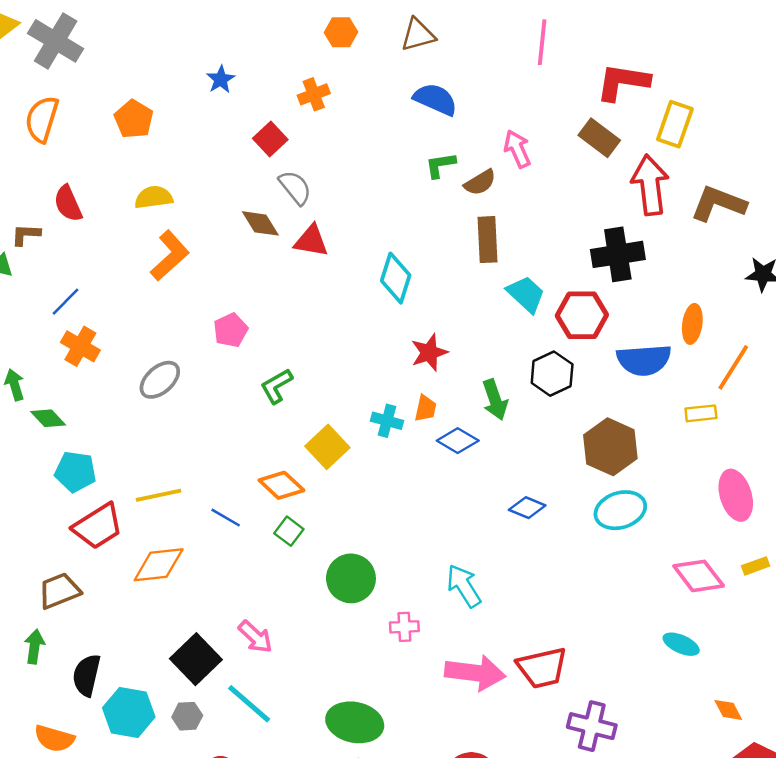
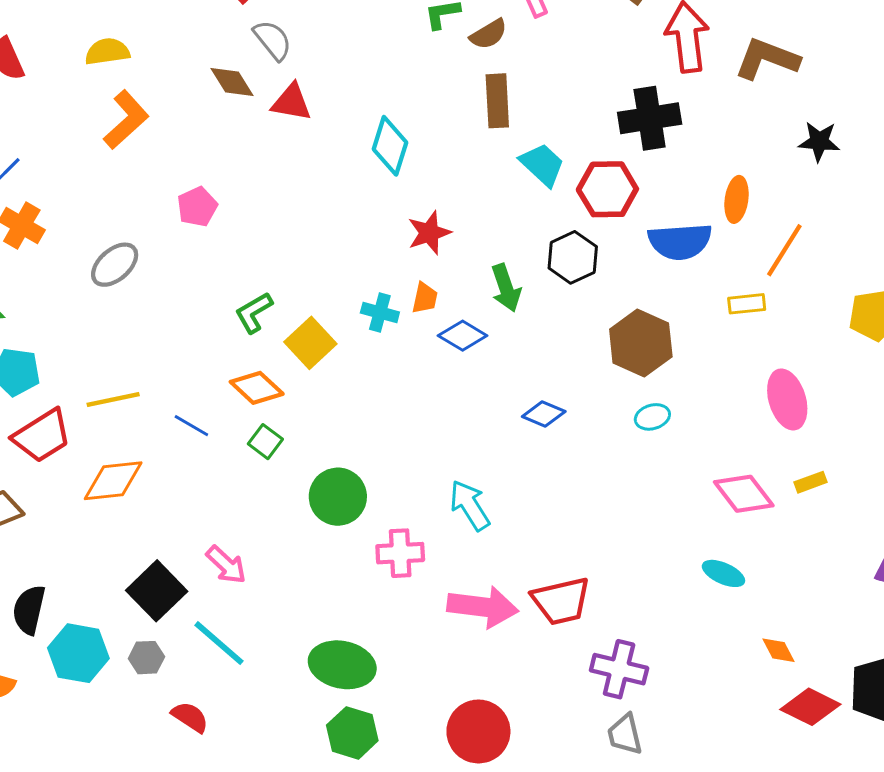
green L-shape: (277, 386) -> (254, 313), moved
cyan ellipse: (620, 510) -> (652, 417), size x0.6
pink cross: (404, 627) -> (400, 553), size x1.4

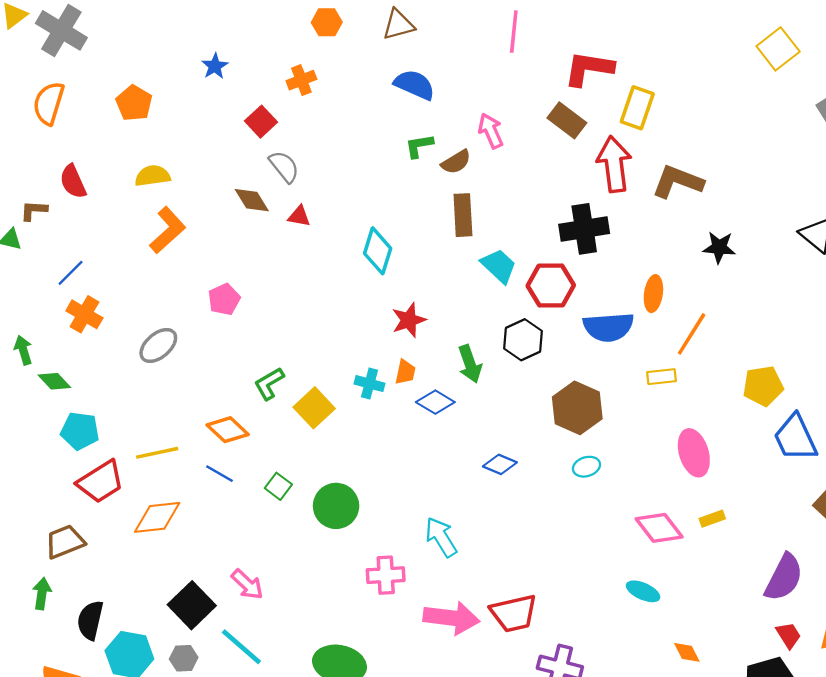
red triangle: (291, 102) -> (299, 216), size x0.7
orange diamond: (257, 388) -> (228, 430), moved
green circle: (338, 497) -> (336, 506), moved

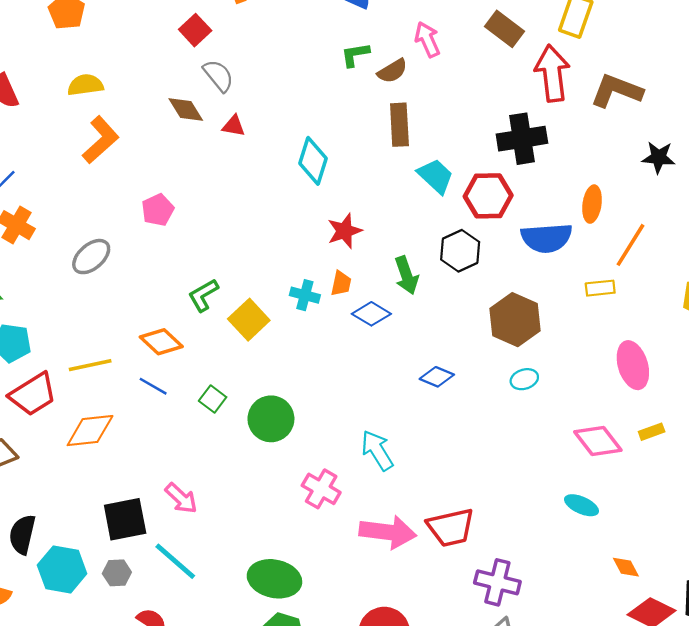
pink cross: (386, 575) -> (321, 489), turned 33
black square: (192, 605) -> (125, 519), turned 33

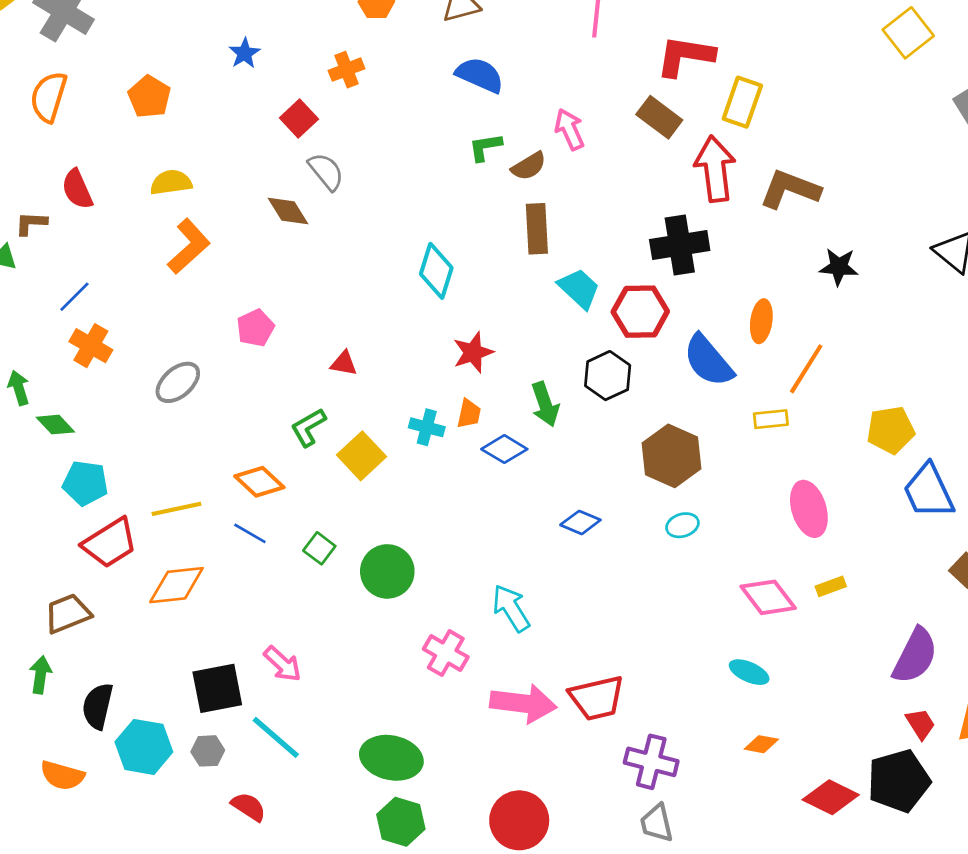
red triangle: (234, 126) -> (344, 363), moved
blue semicircle: (546, 238) -> (708, 361), turned 54
orange diamond: (626, 567) -> (761, 744), moved, turned -52

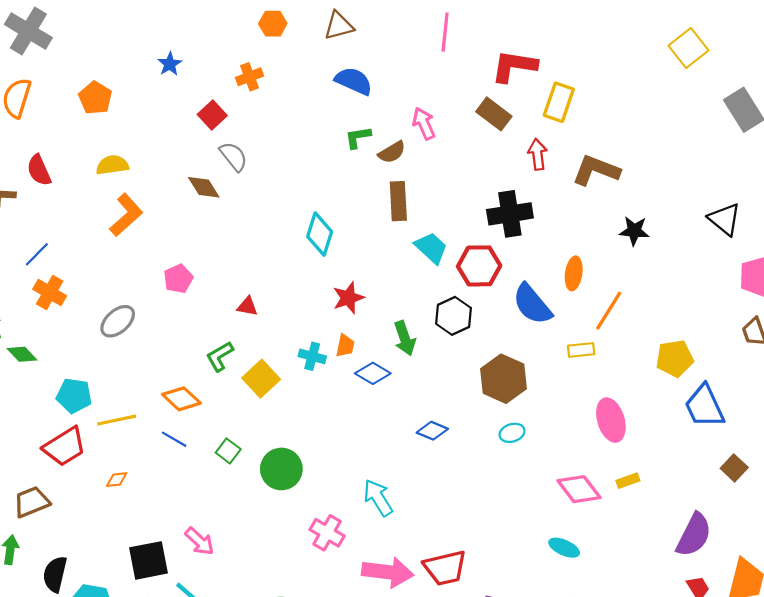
red arrow: (715, 169) -> (538, 154), size x0.6
cyan pentagon: (85, 483) -> (74, 396), moved
orange diamond: (176, 585) -> (117, 480), size x0.5

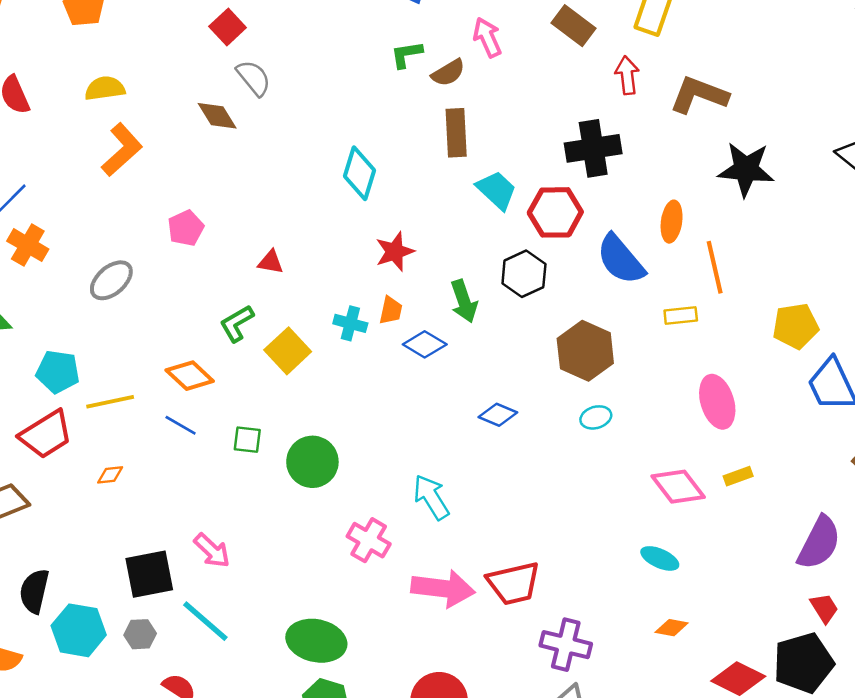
black star: (634, 231) -> (746, 169), size x1.5
orange line: (609, 311) -> (715, 267), turned -45
green square: (228, 451) -> (247, 440), turned -30

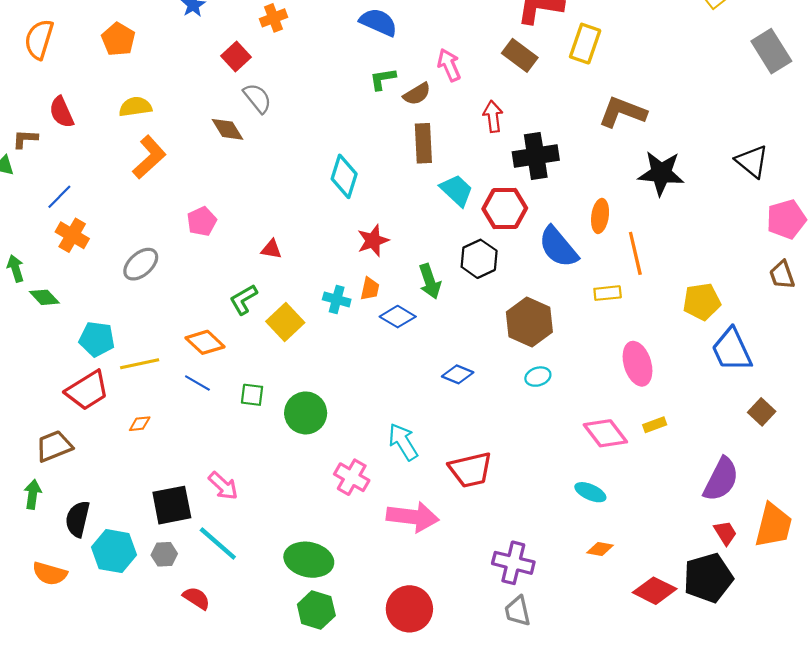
red arrow: (627, 75) -> (493, 116), moved
red trapezoid: (514, 583) -> (470, 470), moved

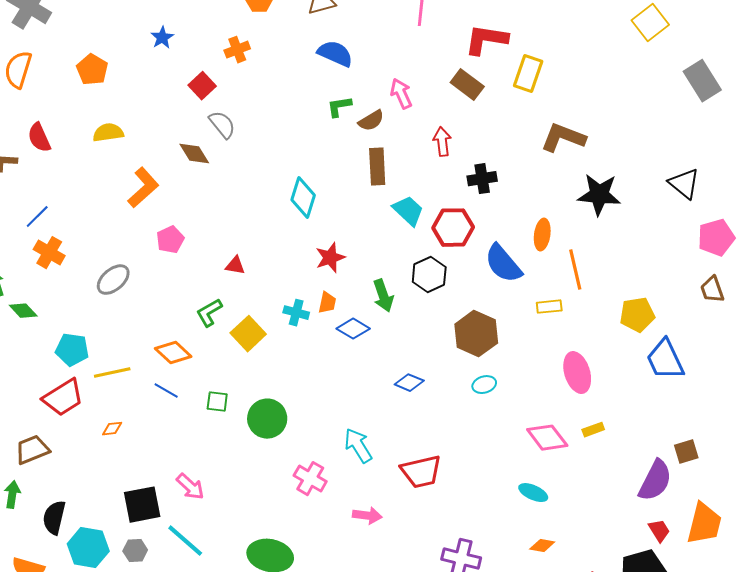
black cross: (536, 156) -> (482, 179), size x0.7
orange L-shape: (149, 157) -> (143, 188), moved
brown square: (762, 412) -> (686, 452), moved, turned 30
pink arrow: (413, 517) -> (367, 516), size x0.6

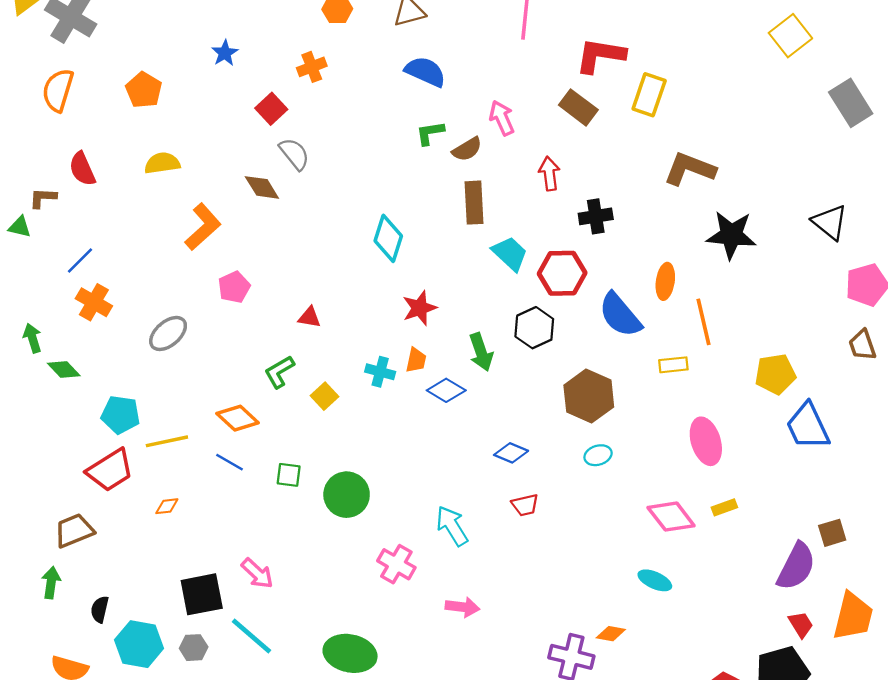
yellow square: (248, 334) -> (325, 396), size x0.7
red trapezoid: (421, 472) -> (525, 505), moved, size x0.6
black semicircle: (54, 518) -> (100, 609), size x0.7
orange diamond: (542, 546) -> (611, 634), moved

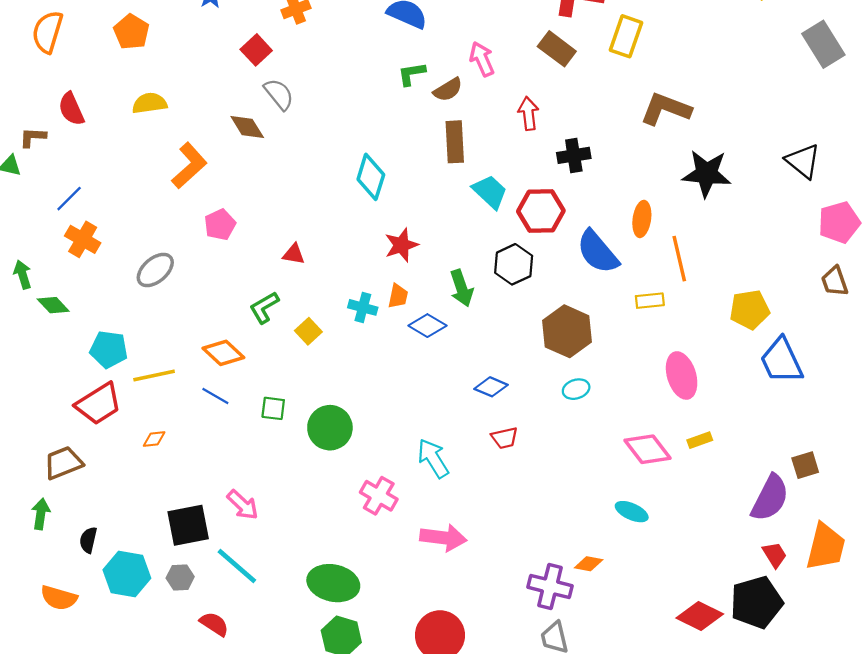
pink arrow: (462, 607) -> (443, 538), size x1.4

